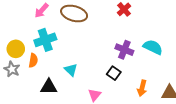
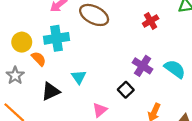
orange semicircle: (33, 60) -> (39, 59), turned -64
gray star: (12, 69) -> (15, 75), moved
black triangle: (49, 87) -> (51, 91), turned -36

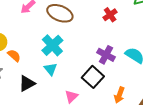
cyan cross: (57, 38) -> (52, 45), moved, turned -30
black square: (126, 90) -> (93, 77), size x1.5

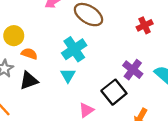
orange semicircle: (14, 56) -> (29, 54), turned -32
black triangle: (27, 83) -> (29, 81), moved

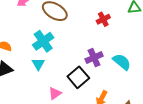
purple cross: (133, 70) -> (94, 58), turned 30

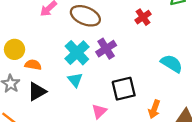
purple cross: (94, 58) -> (106, 49), moved
black square: (78, 77) -> (124, 89), turned 35

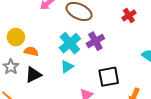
cyan triangle: (75, 80) -> (67, 67), turned 32

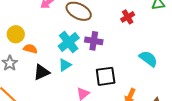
purple cross: (95, 41) -> (94, 41), turned 36
black triangle: (33, 75) -> (42, 72), moved

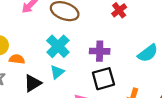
purple cross: (94, 41) -> (100, 51), moved
cyan semicircle: (148, 59) -> (148, 53), turned 114

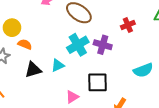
cyan cross: (58, 46) -> (78, 45), moved
purple cross: (100, 51) -> (103, 45), moved

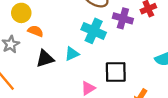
cyan cross: (78, 45) -> (94, 31), turned -35
purple cross: (103, 45) -> (123, 18), moved

